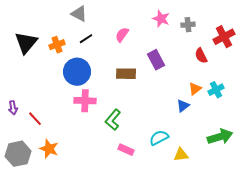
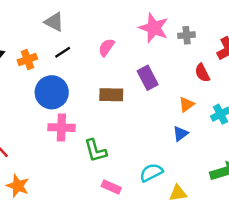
pink star: (161, 19) -> (154, 28), size x1.4
orange triangle: (195, 89) -> (187, 104), moved
green L-shape: (113, 120) -> (95, 151), turned -55

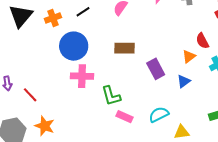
red semicircle: (202, 73) -> (202, 41), moved
purple rectangle: (148, 78) -> (156, 69), moved
pink rectangle: (111, 187) -> (125, 117), moved

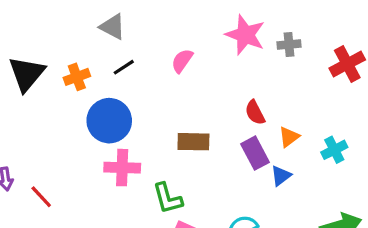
red semicircle: (202, 41) -> (255, 113), moved
brown rectangle: (125, 48) -> (193, 142), moved
purple rectangle: (156, 69) -> (255, 153), moved

